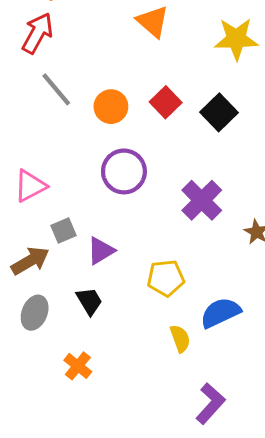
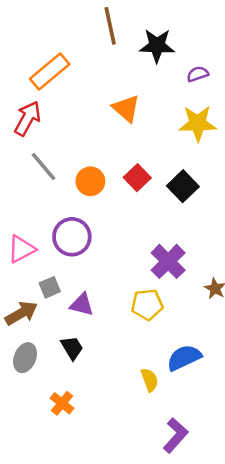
purple circle: (124, 171) -> (72, 237), moved
purple triangle: (101, 251) -> (82, 305), turned 45
yellow pentagon: (166, 278) -> (147, 305), moved

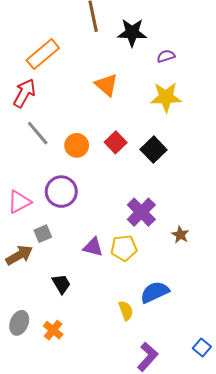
purple triangle: (82, 305) -> (93, 247), moved
gray ellipse: (25, 358) -> (19, 323), moved

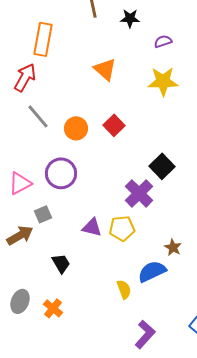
black star: (132, 33) -> (130, 18), size x0.7
orange rectangle: (43, 54) -> (43, 39), turned -40
black square: (154, 150) -> (162, 166), moved
brown star: (180, 235) -> (173, 247), moved

